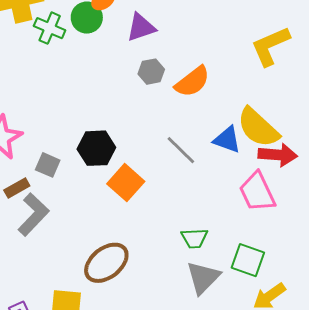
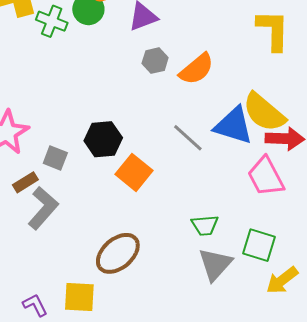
yellow L-shape: (270, 46) -> (273, 30), turned 117
blue triangle: (227, 140) -> (234, 125), size x1.4

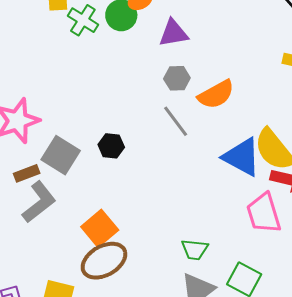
gray line: (188, 138) -> (176, 121), moved
black hexagon: (103, 139) -> (111, 146), size x0.7
gray square: (55, 158) -> (61, 155), size x1.5
orange square: (134, 172) -> (100, 228), moved

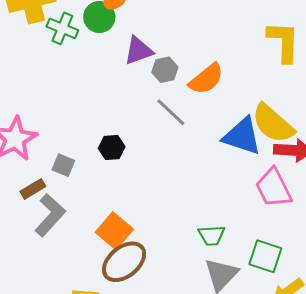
purple triangle: (173, 33) -> (139, 51), moved
gray square: (61, 155) -> (63, 165), size x0.6

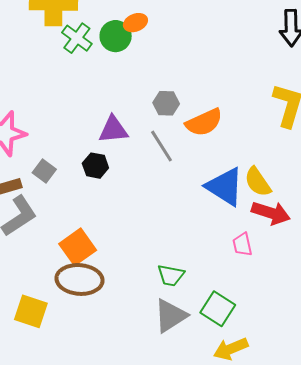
purple triangle: (139, 51) -> (113, 130), moved
yellow semicircle: (273, 123) -> (258, 182), size x0.7
pink trapezoid: (273, 188) -> (242, 244), size x0.6
brown ellipse: (124, 262) -> (79, 279), turned 30

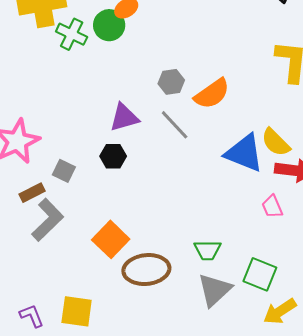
brown ellipse: (79, 279) -> (146, 270), moved

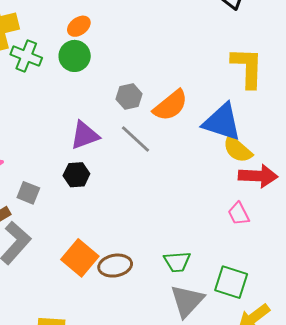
green circle: (109, 25) -> (75, 56), moved
blue triangle: (244, 153) -> (222, 122), moved
brown ellipse: (146, 270) -> (115, 266), moved, size x0.7

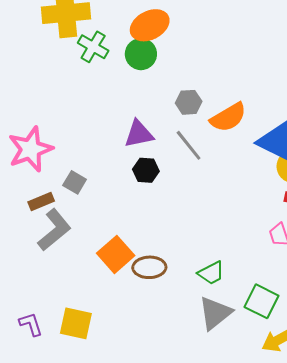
orange ellipse: (79, 26) -> (150, 25), size x1.6
black hexagon: (76, 175) -> (146, 170), moved
green trapezoid: (177, 262) -> (211, 273), turned -32

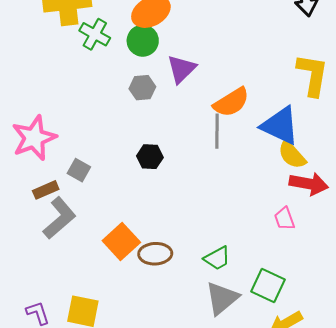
gray hexagon: (189, 102) -> (142, 88), moved
purple triangle: (139, 134) -> (182, 69), moved, turned -32
gray line: (189, 145) -> (217, 131), moved, turned 40

